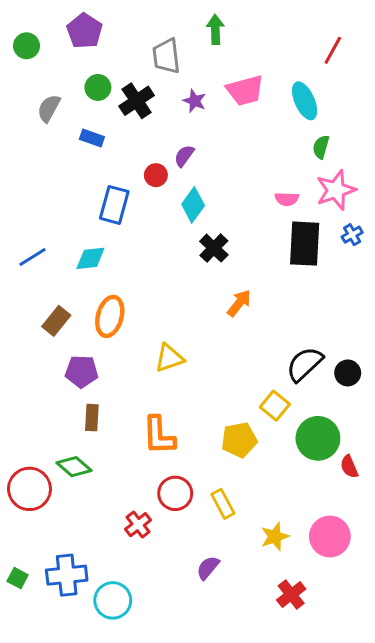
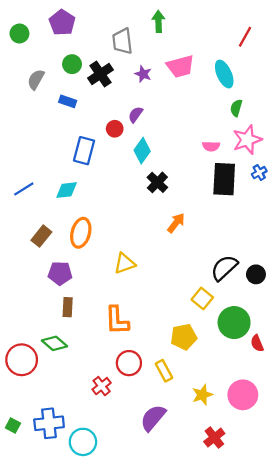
yellow pentagon: (239, 440) -> (184, 337), moved
purple semicircle: (208, 568) -> (153, 418), size x1.5

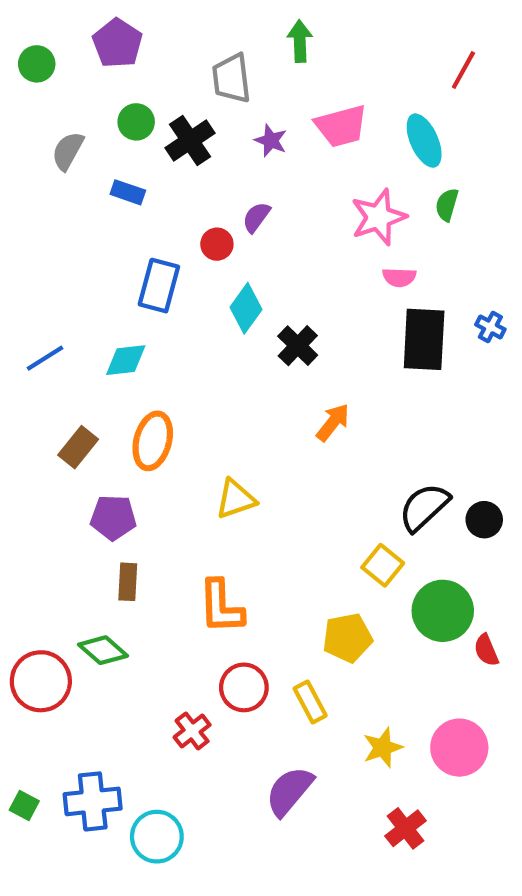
pink star: (247, 140) -> (379, 217), moved
cyan diamond: (142, 151) -> (246, 308), moved
blue cross: (259, 173) -> (490, 327), turned -32

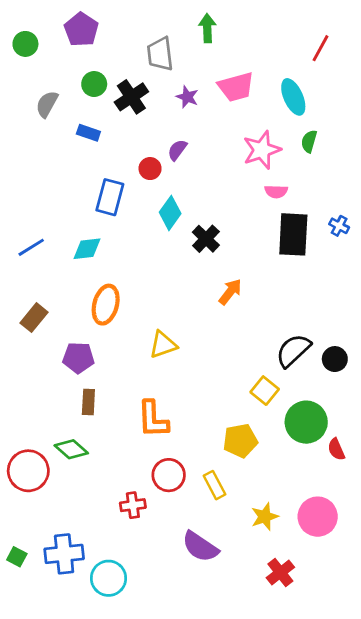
brown rectangle: (78, 447) -> (34, 318), moved
red cross: (192, 731) -> (133, 505), turned 30
purple semicircle: (289, 791) -> (200, 547), turned -96

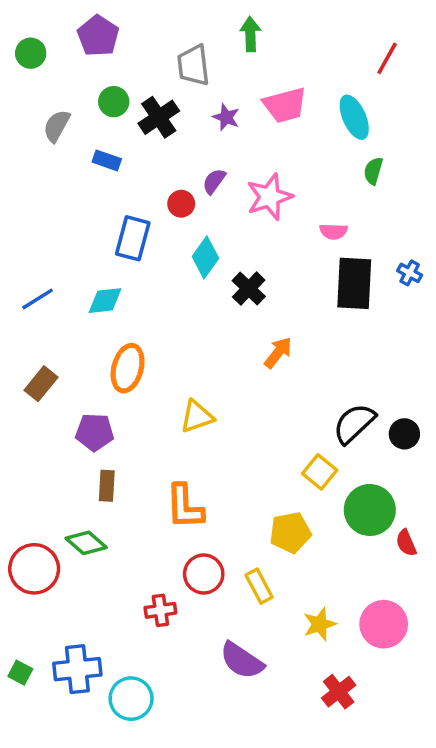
pink star: (262, 150) -> (269, 197), moved

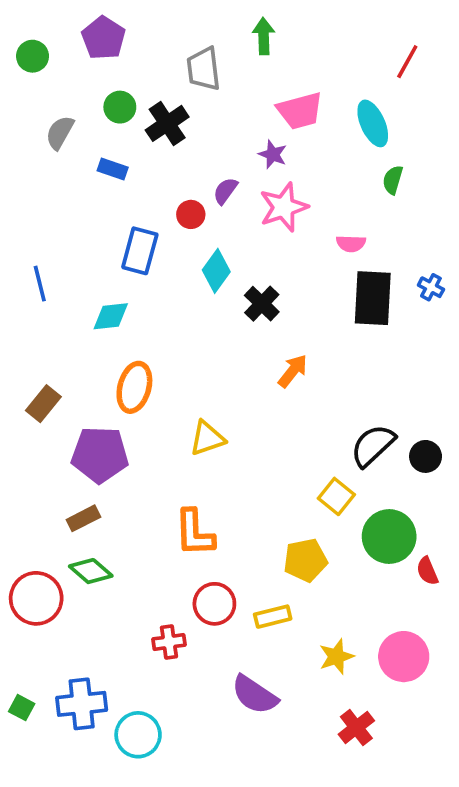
purple star: (226, 117) -> (273, 154), moved
blue line: (38, 299) -> (40, 284), moved, turned -72
purple pentagon: (95, 432) -> (100, 455), size x1.4
brown rectangle: (107, 486) -> (83, 518), moved, turned 60
yellow rectangle: (259, 586) -> (273, 617), turned -76

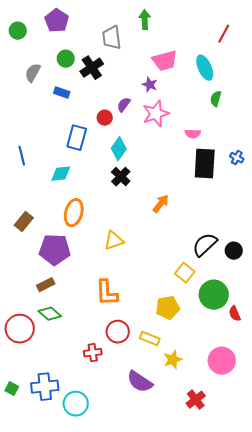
black cross: (262, 304) -> (121, 177), moved
yellow rectangle: (273, 617) -> (150, 339), turned 36
yellow star: (336, 657) -> (173, 360), moved

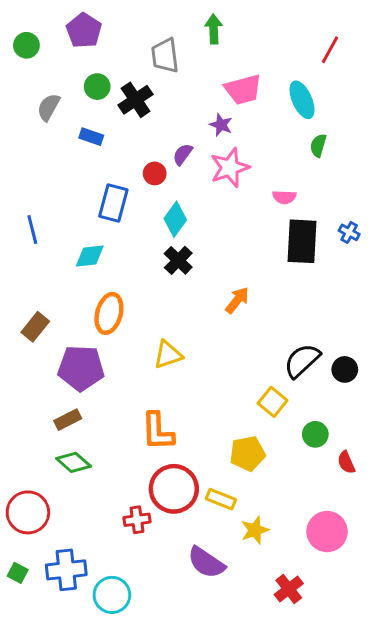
green circle: (214, 295) -> (315, 434), size x0.6
red circle: (20, 329) -> (28, 512), moved
red circle: (118, 332) -> (174, 489), size x1.4

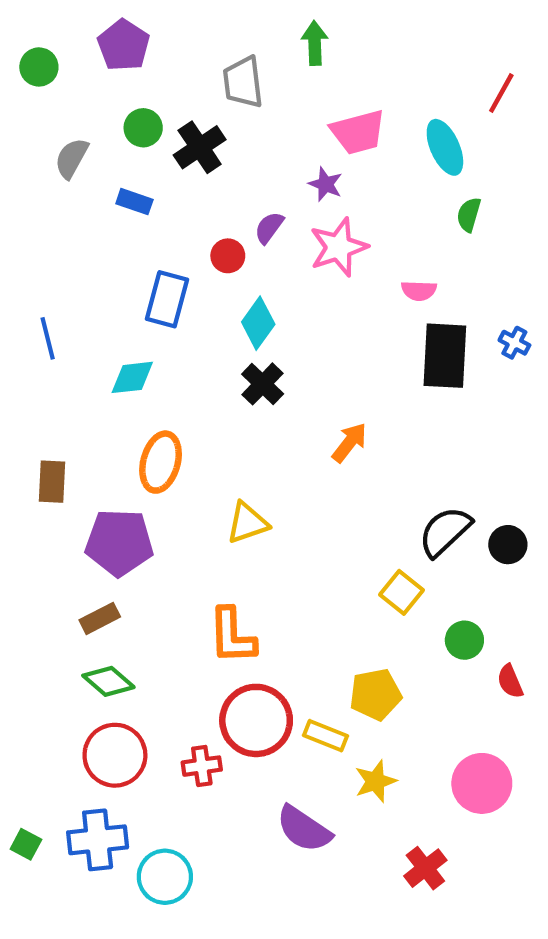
red line: (330, 50) -> (501, 93), moved
brown rectangle: (35, 327) -> (52, 482), turned -36
yellow pentagon: (247, 453) -> (375, 694), moved
red circle: (28, 512) -> (115, 755), moved

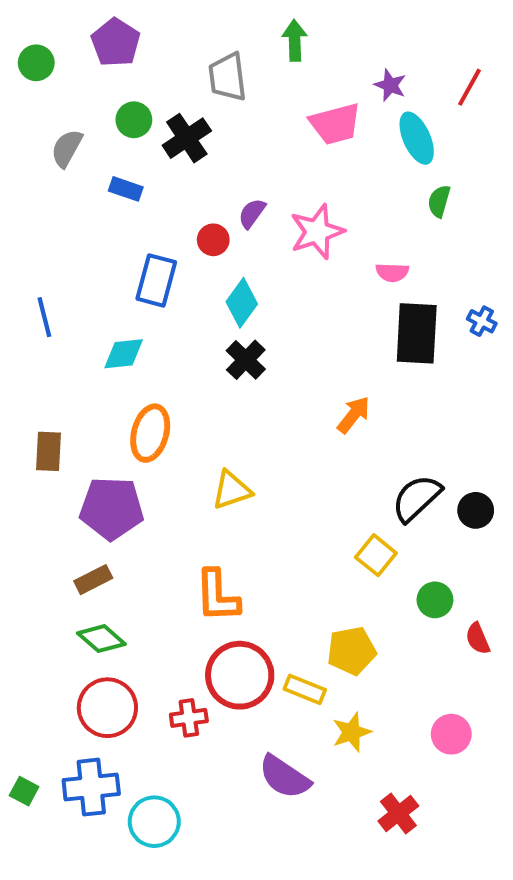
purple star: (326, 184) -> (390, 85), moved
orange arrow: (349, 443) -> (354, 415), moved
pink circle: (482, 783) -> (451, 734), size x0.7

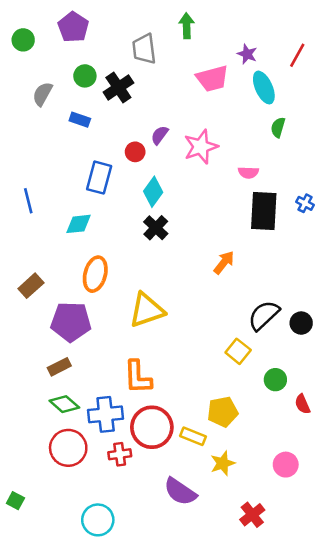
brown rectangle: (48, 451) -> (31, 286), turned 45
yellow triangle: (232, 490) -> (147, 310), size x1.4
blue cross: (91, 787) -> (106, 414), moved

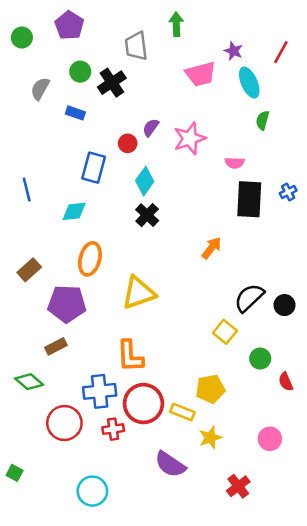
blue cross: (305, 203) -> (288, 192), turned 35
green diamond: (64, 404) -> (29, 382), moved

